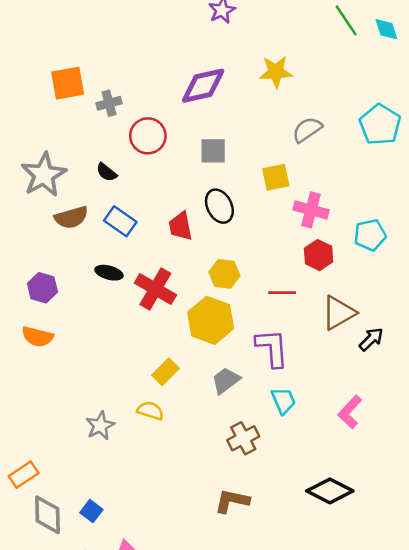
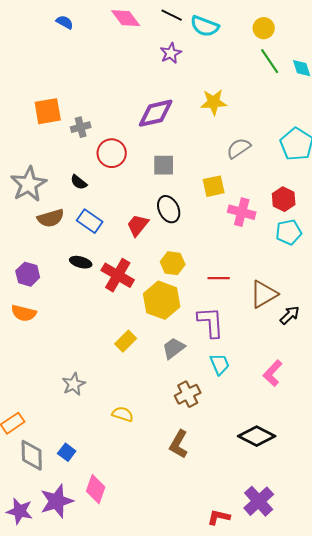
red trapezoid: (180, 226) -> (138, 225), turned 50
red hexagon: (319, 255) -> (284, 199), moved
yellow semicircle: (150, 411) -> (123, 414), moved
brown L-shape: (232, 501) -> (179, 444), turned -72

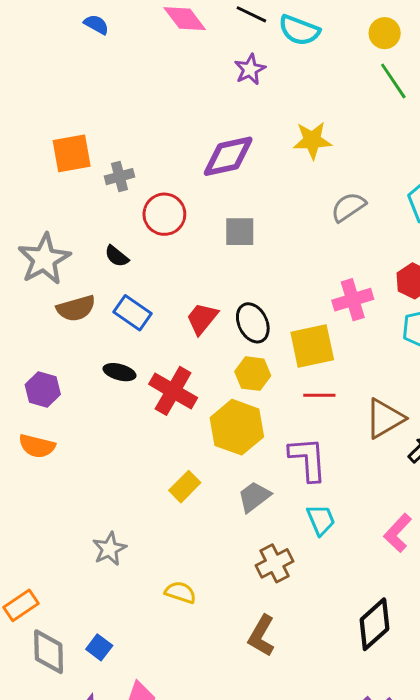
yellow square: (214, 186) -> (312, 346), moved, size x1.4
black ellipse: (169, 209) -> (253, 323), moved
pink cross: (242, 212) -> (353, 300), turned -32
black diamond: (257, 436) -> (374, 624), turned -69

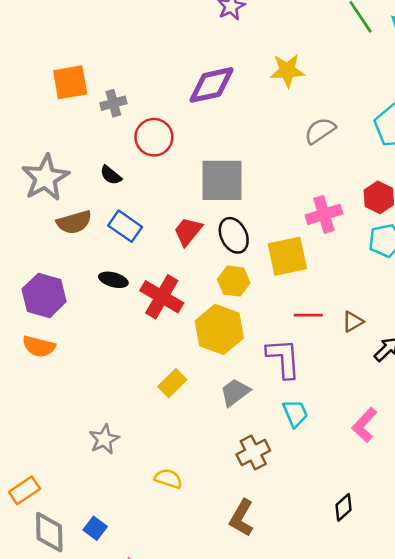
gray square: (240, 232) -> (222, 180), moved, size x1.6
purple hexagon: (43, 390) -> (44, 295), size x1.4
red line: (319, 395) -> (308, 315), moved
brown triangle: (385, 418) -> (353, 322), size x0.6
black diamond: (374, 624) -> (344, 507), size x0.6

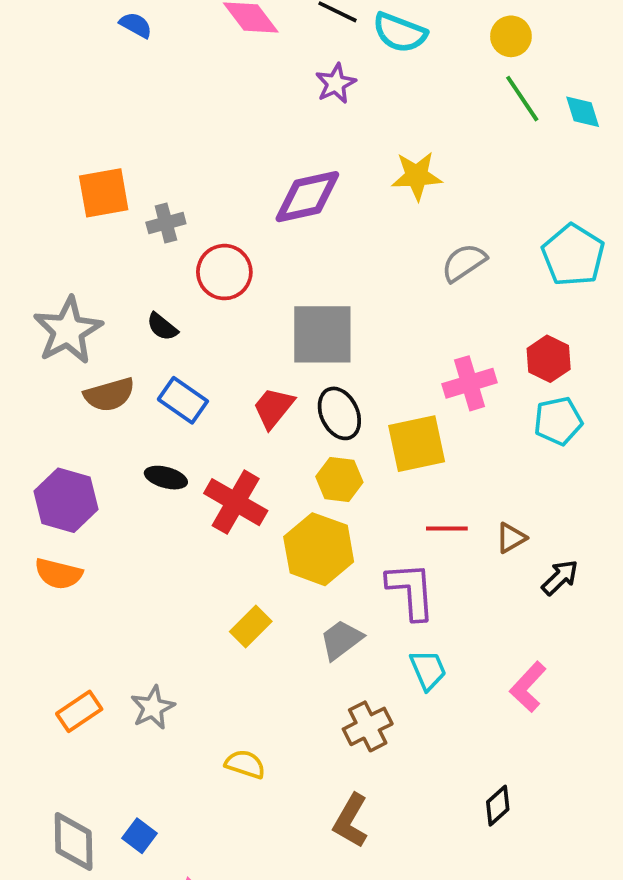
orange rectangle: (24, 490) -> (79, 711), moved

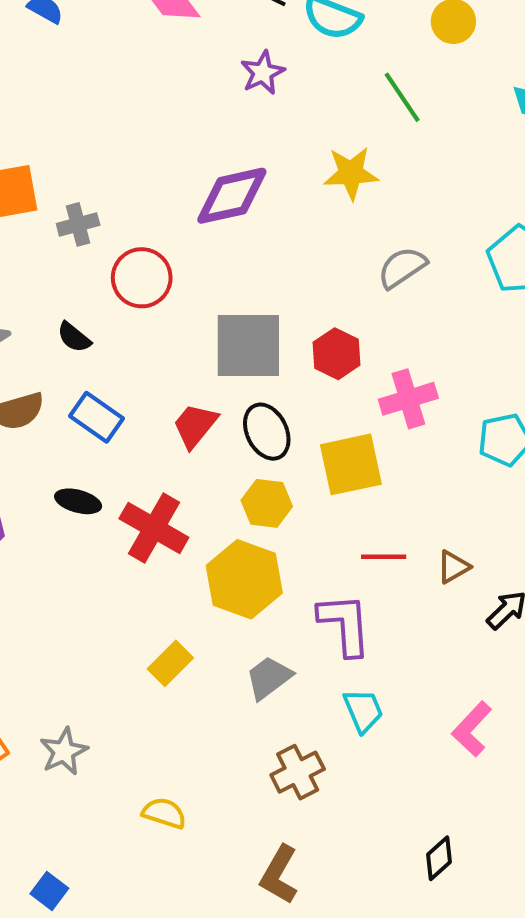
green line: (522, 99) -> (402, 97), moved
red hexagon: (549, 359) -> (337, 354), moved

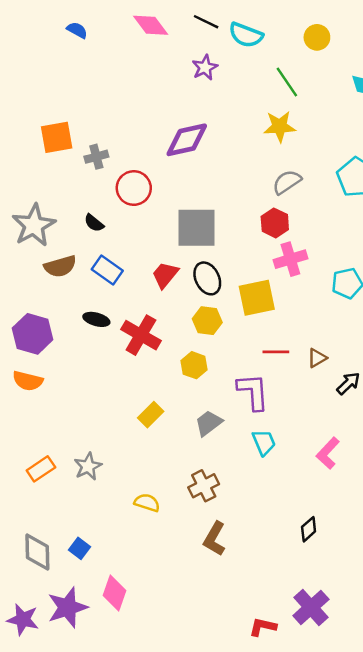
yellow star: (351, 173) -> (280, 127), moved
red hexagon: (337, 354) -> (275, 223), moved
yellow hexagon: (244, 579) -> (194, 365), size x0.6
brown cross: (298, 772) -> (204, 486), moved

